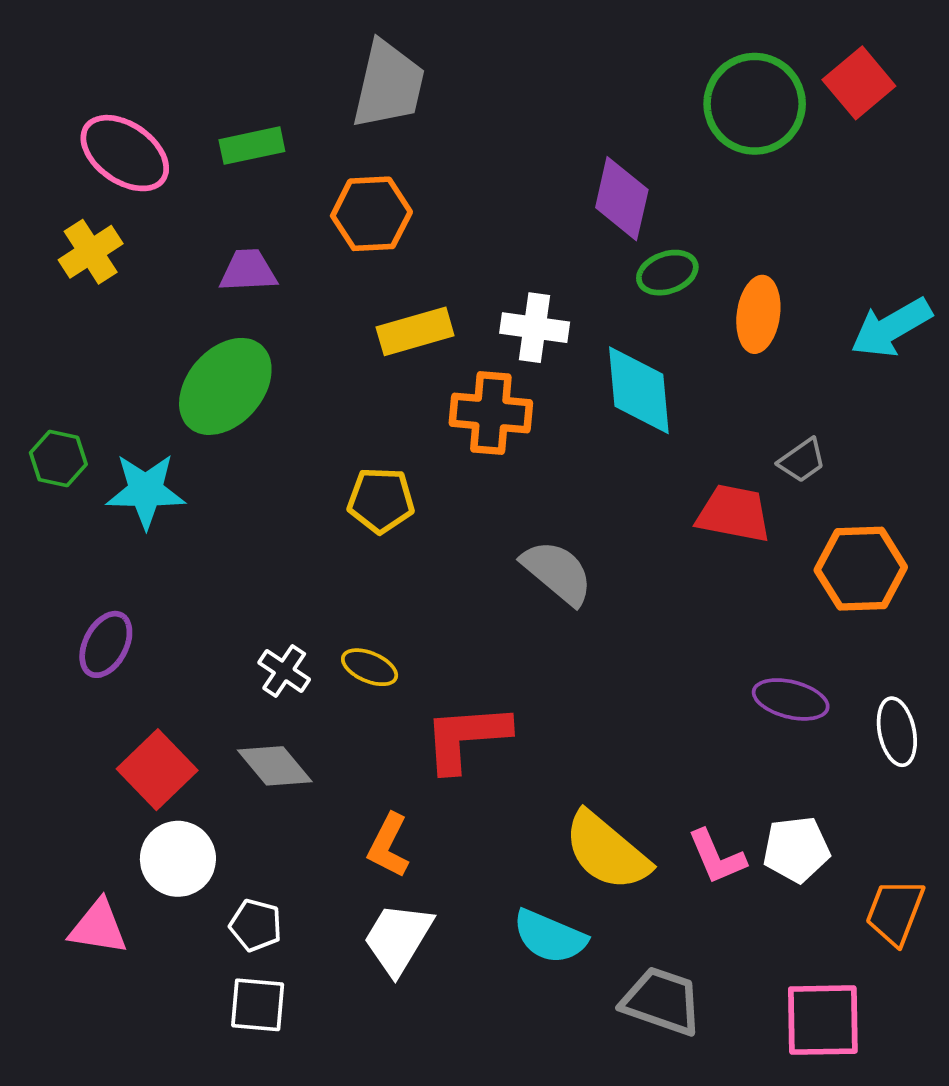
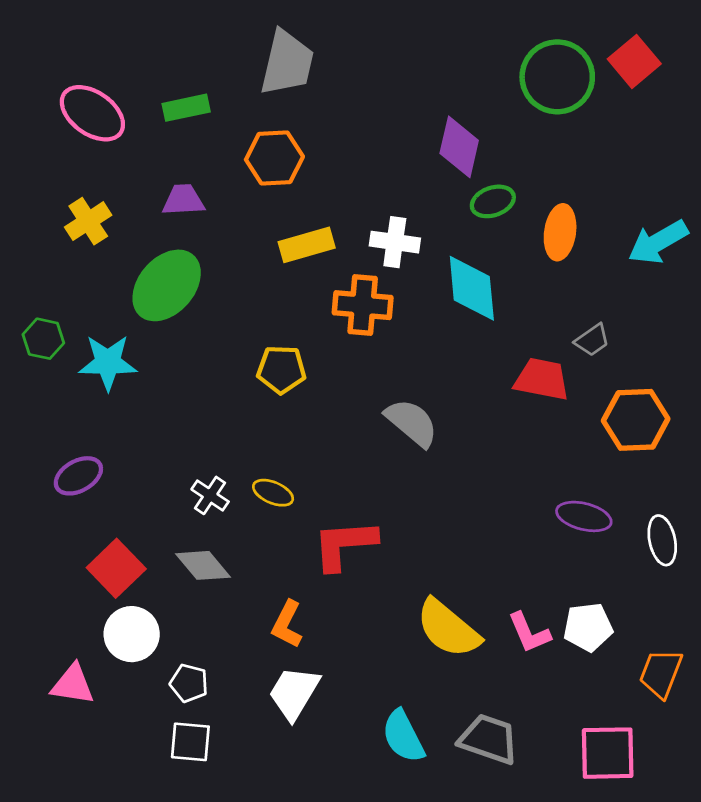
yellow cross: (91, 252) -> (88, 221), moved
purple ellipse: (106, 644) -> (78, 476), turned 33
cyan semicircle: (550, 937) -> (403, 736), moved, turned 40

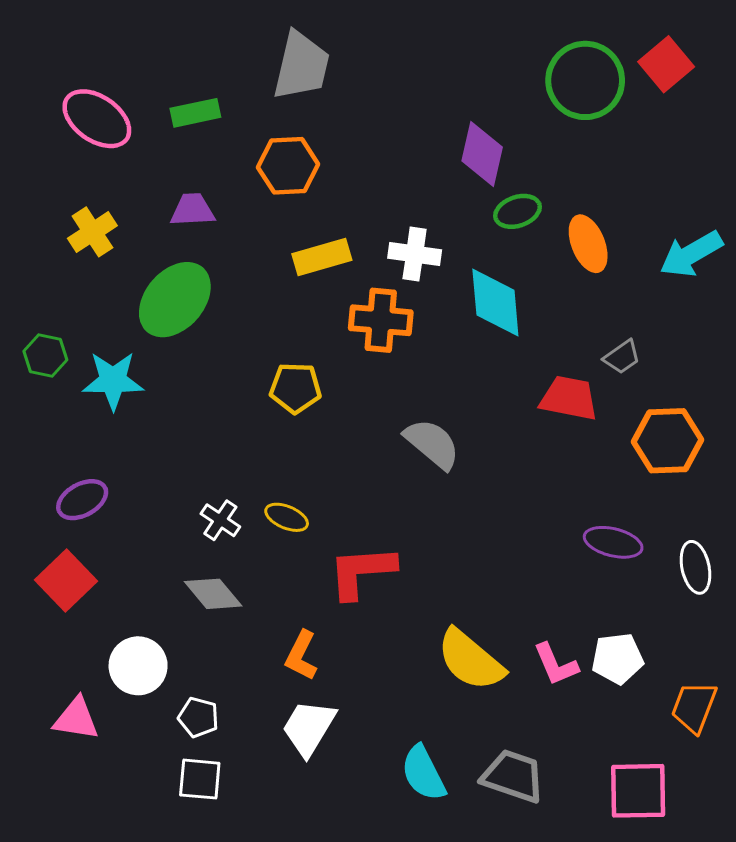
orange ellipse: (560, 232) -> (588, 244), turned -30
red square: (116, 568) -> (66, 581), moved

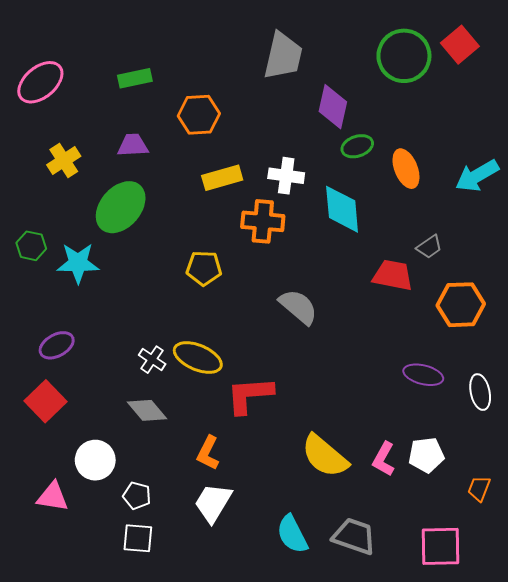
gray trapezoid: (301, 66) -> (283, 56), moved
pink ellipse: (97, 119) -> (40, 82), moved, turned -75
yellow ellipse: (287, 517) -> (198, 357), size x1.6
pink L-shape: (556, 664) -> (384, 459), turned 52
orange trapezoid: (694, 707) -> (479, 489), size x0.7

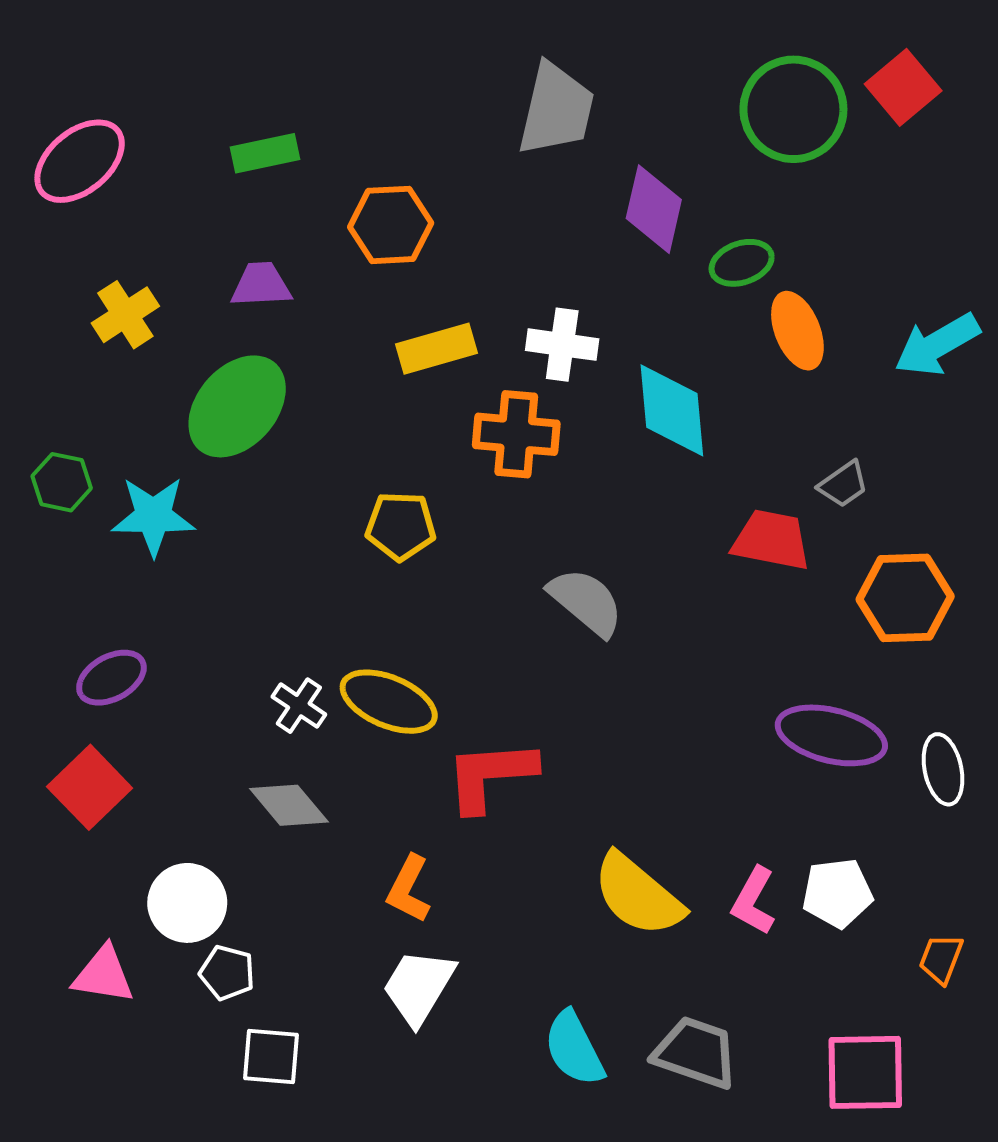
green ellipse: (357, 146) -> (742, 263), moved
purple ellipse: (423, 375) -> (831, 735), size x1.4
white pentagon: (137, 496) -> (227, 973), moved

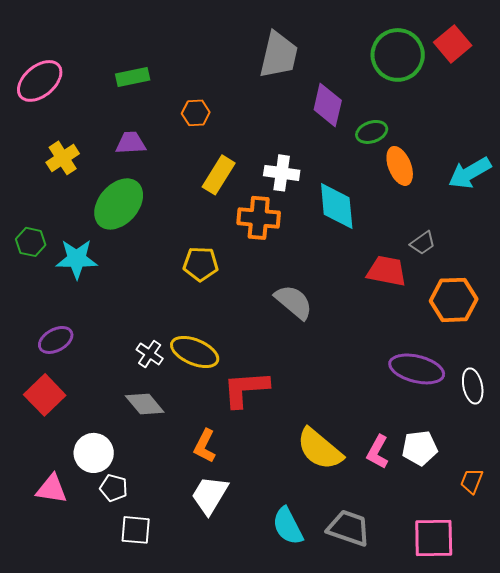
orange hexagon: (391, 225) -> (196, 113), size x0.7
yellow rectangle: (437, 349) -> (219, 175), turned -42

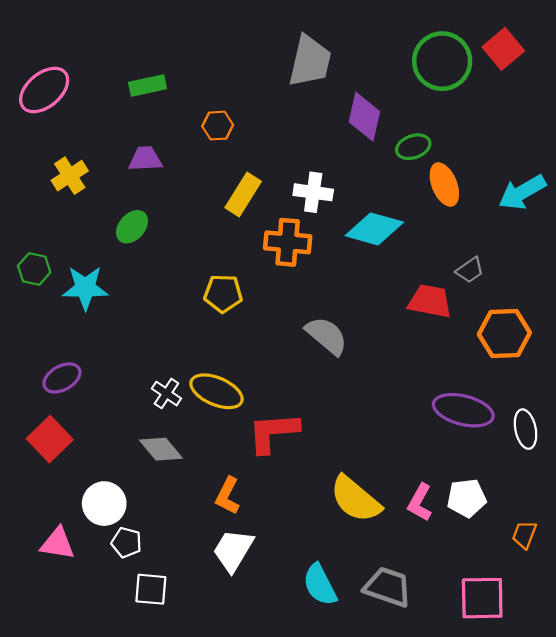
green ellipse: (119, 204) -> (132, 227), size x0.6
cyan diamond: (337, 206) -> (374, 229), turned -69

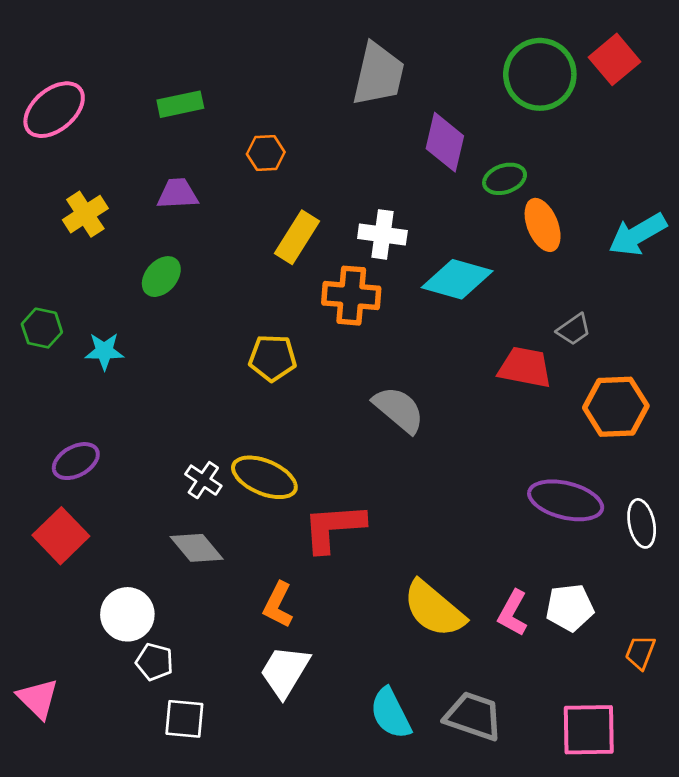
cyan star: (85, 288) -> (104, 351), size x0.7
pink triangle: (58, 544) -> (38, 698), moved, turned 36

